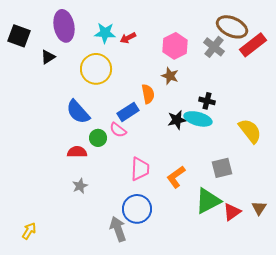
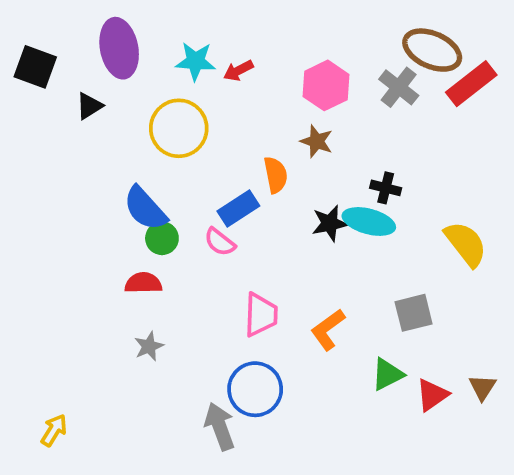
green circle: (98, 138) -> (162, 238), moved
green triangle: (208, 201) -> (387, 374), size x0.7

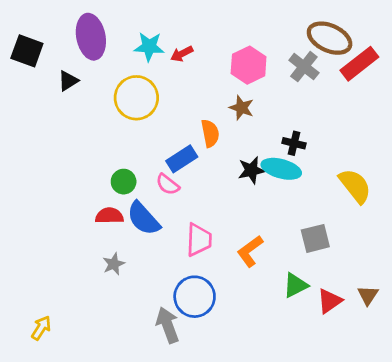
blue semicircle: (145, 208) -> (143, 219), moved

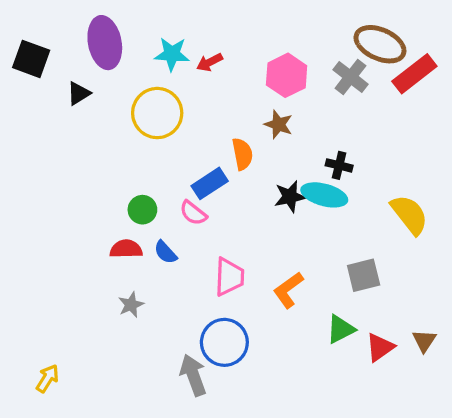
blue semicircle: (143, 219) -> (165, 252), size x0.6

